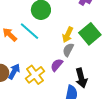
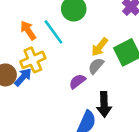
yellow cross: (35, 75) -> (33, 60), moved

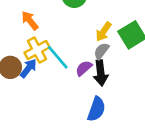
cyan line: (53, 32) -> (58, 57), moved
black arrow: (104, 104) -> (101, 73), moved

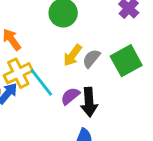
yellow arrow: (104, 32) -> (72, 55), moved
gray semicircle: (101, 51) -> (91, 59), moved

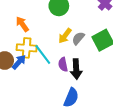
yellow cross: (18, 73) -> (27, 48), turned 30
purple semicircle: (70, 96) -> (63, 64), turned -64

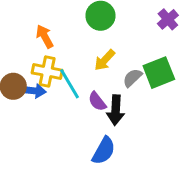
gray semicircle: (78, 38) -> (132, 78), moved
blue arrow: (19, 62) -> (34, 91), turned 49
purple semicircle: (63, 64) -> (97, 101), turned -32

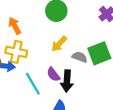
gray semicircle: (132, 78) -> (80, 57), turned 64
cyan line: (70, 84) -> (33, 84), moved

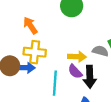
yellow arrow: (59, 44) -> (77, 57), moved, turned -126
cyan line: (33, 84) -> (55, 83), turned 40

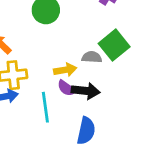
black arrow: (90, 77) -> (86, 91), turned -70

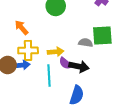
green square: (114, 45) -> (102, 35), turned 30
yellow arrow: (65, 70) -> (56, 52), moved

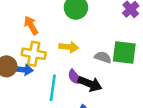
yellow arrow: (56, 52) -> (69, 47), moved

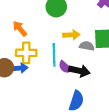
yellow arrow: (69, 47) -> (71, 35), moved
cyan line: (53, 88) -> (54, 55), moved

